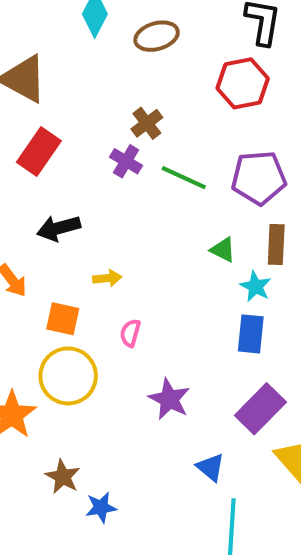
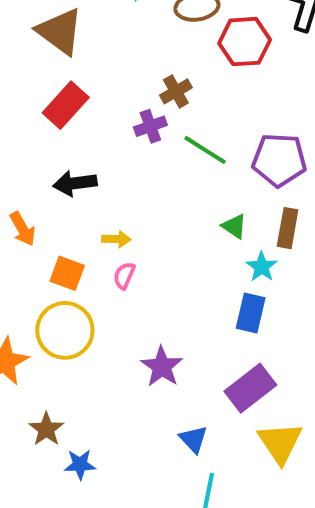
red hexagon: (243, 83) -> (245, 42), moved
purple cross: (126, 161) -> (150, 126), turned 32
pink semicircle: (130, 333) -> (124, 276), moved

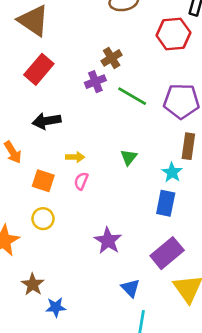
red hexagon: (245, 42) -> (173, 34), moved
green triangle: (234, 226) -> (129, 157), moved, turned 36
yellow circle: (65, 330) -> (43, 219), size x0.6

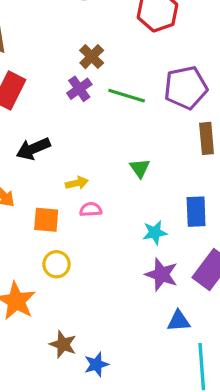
cyan star: (172, 172) -> (155, 233), moved, turned -30
pink semicircle: (81, 181) -> (91, 209), turned 78
purple star: (108, 241) -> (162, 274), moved
blue triangle: (130, 288) -> (179, 321), turned -36

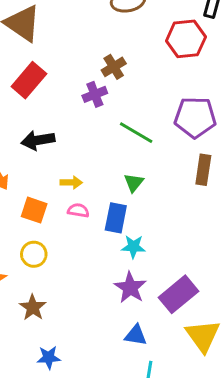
green line: (127, 96) -> (136, 133), moved
blue rectangle: (196, 212) -> (116, 218), moved
brown star: (63, 344) -> (33, 307), moved

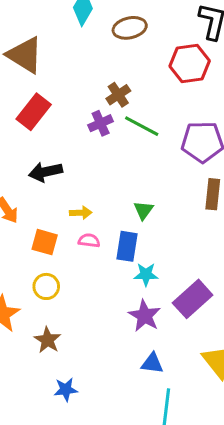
green line: (136, 133) -> (142, 126), moved
purple rectangle: (178, 294) -> (193, 299), moved

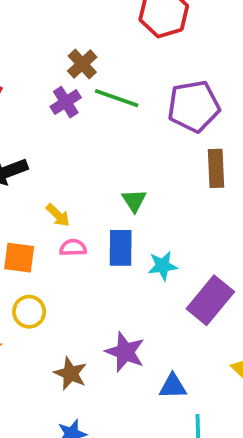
yellow arrow: (81, 213) -> (58, 215), turned 55
cyan star: (146, 274) -> (163, 266), moved
purple star: (145, 316) -> (125, 352), moved
brown star: (47, 340) -> (70, 373), moved

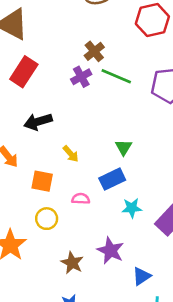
pink semicircle: (73, 248) -> (81, 199), moved
blue rectangle: (121, 248) -> (112, 179), turned 60
cyan star: (163, 266) -> (132, 208), moved
blue triangle: (173, 386) -> (142, 276), turned -36

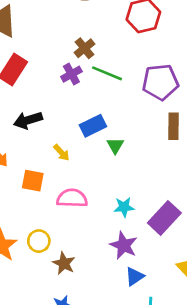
blue rectangle: (112, 179) -> (93, 126), moved
pink semicircle: (81, 199) -> (72, 198), size x1.6
yellow circle: (47, 219) -> (39, 241), moved
purple star: (110, 251) -> (124, 245), moved

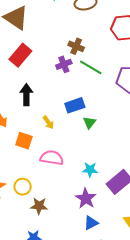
brown cross: (84, 48) -> (76, 46), turned -35
black arrow: (28, 120) -> (26, 95), turned 100
brown star: (64, 263) -> (39, 206), turned -30

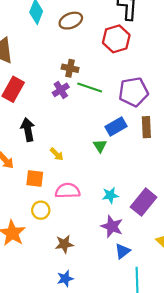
blue rectangle: (75, 105) -> (116, 126), moved
yellow circle: (23, 187) -> (41, 210), moved

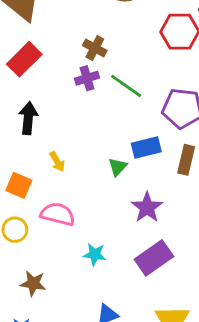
brown cross: (70, 68) -> (95, 48), moved
cyan star: (110, 195) -> (95, 254), moved
purple star: (112, 226) -> (147, 207), moved

